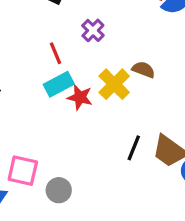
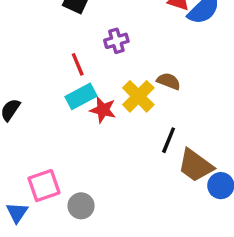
purple cross: (93, 30) -> (116, 41), turned 30
black line: (134, 148) -> (169, 140), moved
pink square: (23, 171) -> (44, 186), turned -32

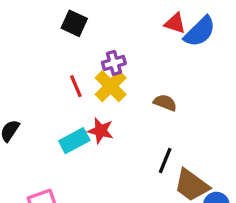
cyan rectangle: (81, 96) -> (74, 141), moved
yellow cross: (138, 96) -> (111, 86), moved

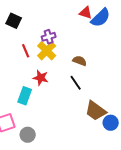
black square: (74, 23) -> (14, 21), moved
cyan rectangle: (74, 141) -> (25, 96), moved, turned -42
black line: (165, 160) -> (76, 83), moved, turned -56

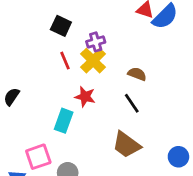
black square: (14, 21) -> (61, 26), moved
brown trapezoid: (96, 111) -> (126, 145), moved

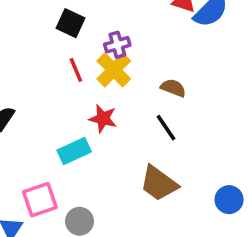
cyan rectangle: (64, 121) -> (74, 151), turned 45

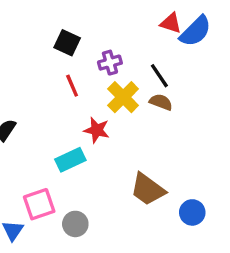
yellow cross: (114, 70) -> (123, 97), moved
black line: (166, 128) -> (159, 76), moved
blue circle: (229, 200) -> (192, 212), moved

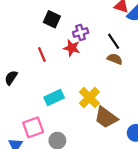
red line: (72, 86) -> (42, 55), moved
yellow cross: (123, 97) -> (89, 98), moved
red star: (97, 130) -> (72, 48), moved

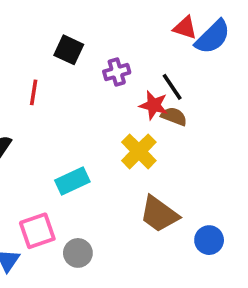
red star: (72, 48) -> (154, 105), moved
red line: (42, 55) -> (34, 92), moved, turned 32
yellow cross: (89, 98) -> (139, 151), moved

